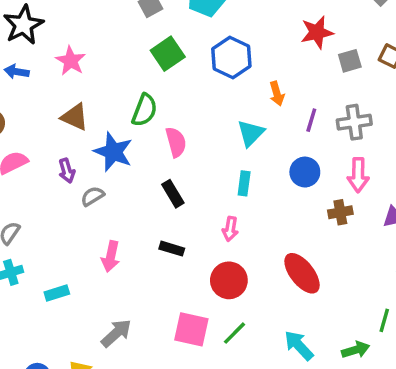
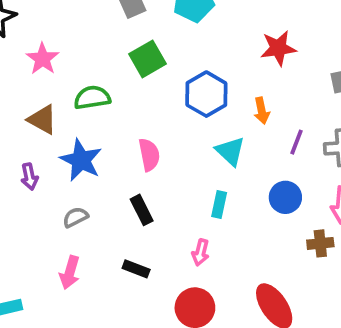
red star: (317, 32) -> (278, 48), moved
blue hexagon: (231, 58) -> (206, 94), moved
green semicircle: (144, 110) -> (92, 98), moved, turned -124
cyan triangle: (251, 133) -> (230, 151), turned -36
gray semicircle: (93, 196) -> (75, 217), moved

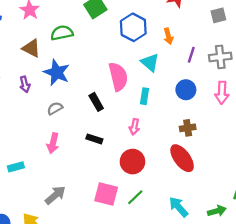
pink semicircle: (149, 155) -> (118, 77), moved, size x1.4
brown cross: (320, 243) -> (188, 128), moved

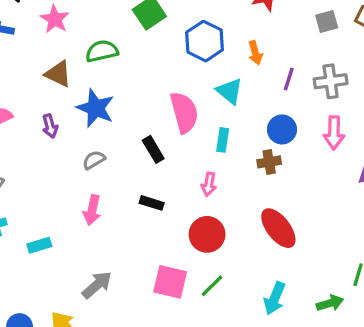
brown cross: (188, 128) -> (269, 162), moved
cyan arrow: (178, 207) -> (275, 298), turned -115

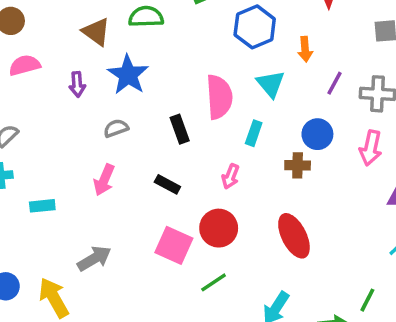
pink square: (170, 282) -> (174, 245), moved

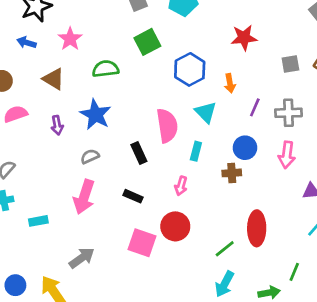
brown triangle: (96, 32) -> (54, 79), moved
pink arrow: (104, 180) -> (84, 197), size x1.4
red ellipse: (294, 236) -> (257, 228), moved, turned 32
green line: (214, 282) -> (225, 249), moved

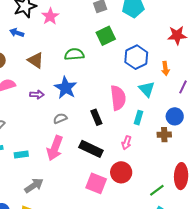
pink star: (70, 39) -> (50, 16), moved
purple arrow: (57, 125) -> (37, 95), turned -80
black rectangle: (133, 196) -> (91, 149), size x1.6
cyan rectangle: (38, 221) -> (21, 154), moved
gray arrow: (82, 258) -> (34, 186), moved

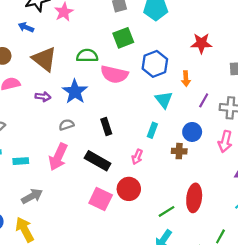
brown triangle: (36, 60) -> (44, 59), size x1.4
pink semicircle: (118, 98) -> (114, 74), moved, turned 105

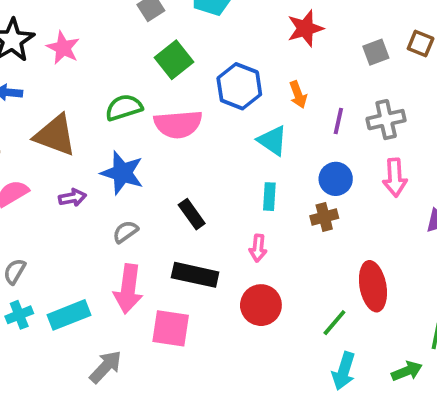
cyan rectangle: (21, 161) -> (69, 315), size x1.5
pink square: (101, 199) -> (171, 328), moved

